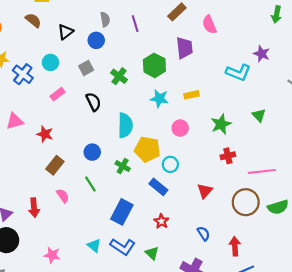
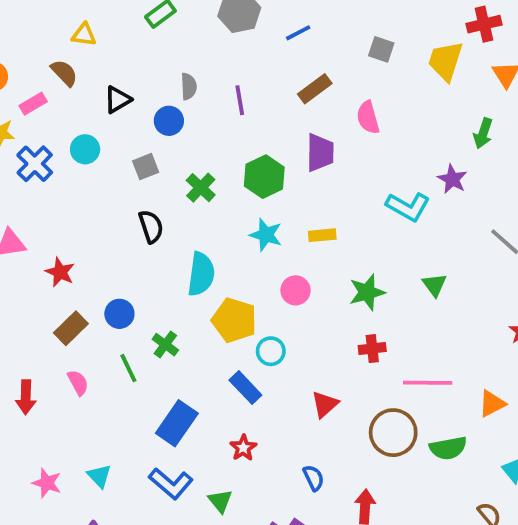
green arrow: (276, 14) -> (483, 133), moved
pink rectangle: (57, 94) -> (33, 104), moved
blue circle: (92, 152) -> (119, 314), moved
green cross: (123, 166) -> (165, 345), moved
cyan triangle: (94, 246) -> (99, 476), moved

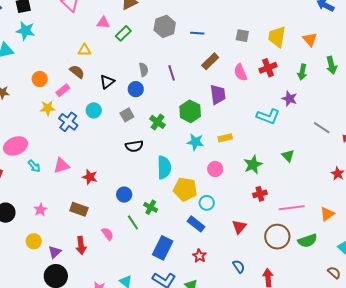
red cross: (484, 24) -> (268, 68), moved
blue line: (298, 33) -> (197, 33), turned 40
black semicircle: (151, 227) -> (134, 146), turned 108
brown rectangle: (71, 328) -> (79, 209), moved, turned 72

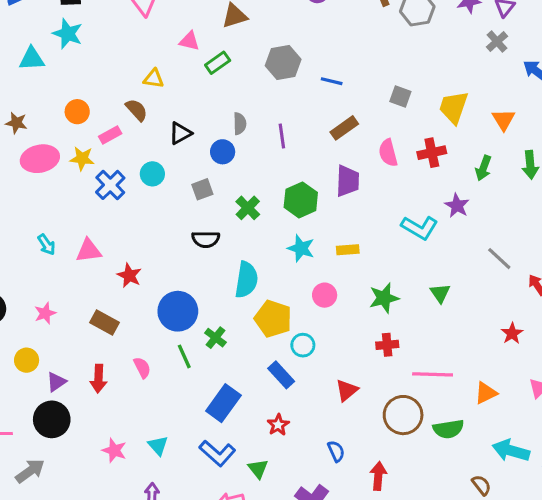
pink ellipse: (16, 146) -> (40, 159), moved
blue circle: (124, 195) -> (178, 311), size x1.6

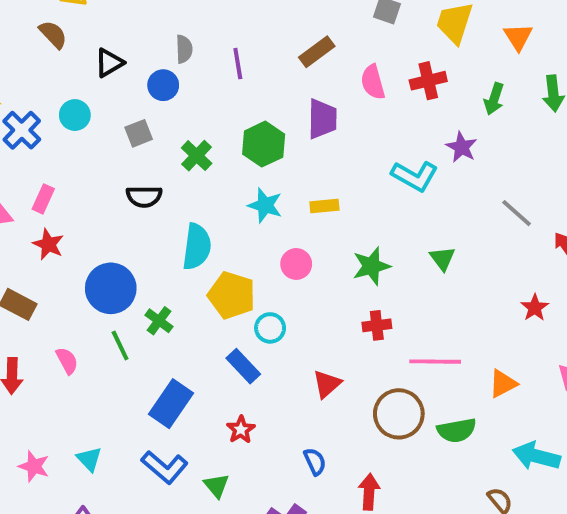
pink rectangle: (110, 135) -> (43, 199), moved, turned -35

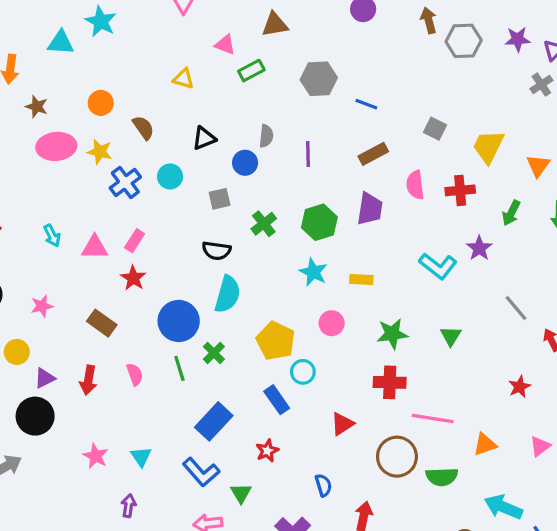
brown semicircle: (53, 34) -> (143, 128), moved
cyan semicircle: (197, 247) -> (228, 294), moved
red cross: (377, 325) -> (390, 382), size x1.4

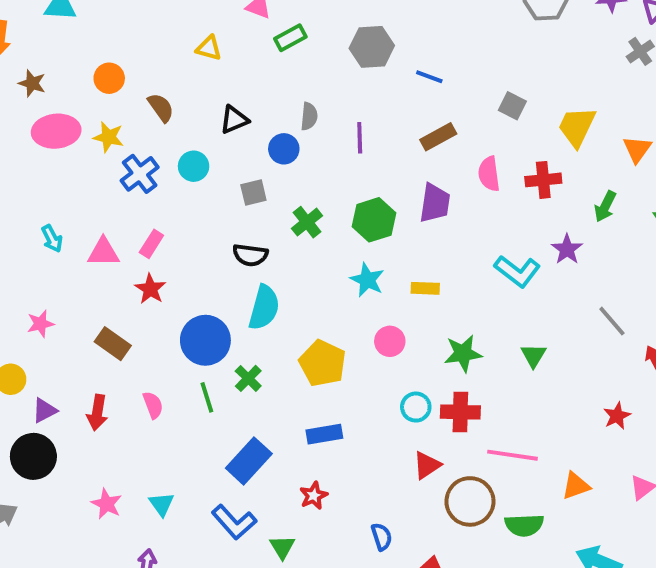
cyan circle: (303, 372) -> (416, 407), moved
blue rectangle: (277, 400) -> (324, 434), turned -64
red triangle: (342, 424) -> (427, 465), moved

